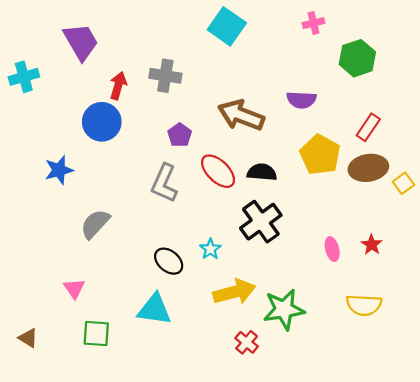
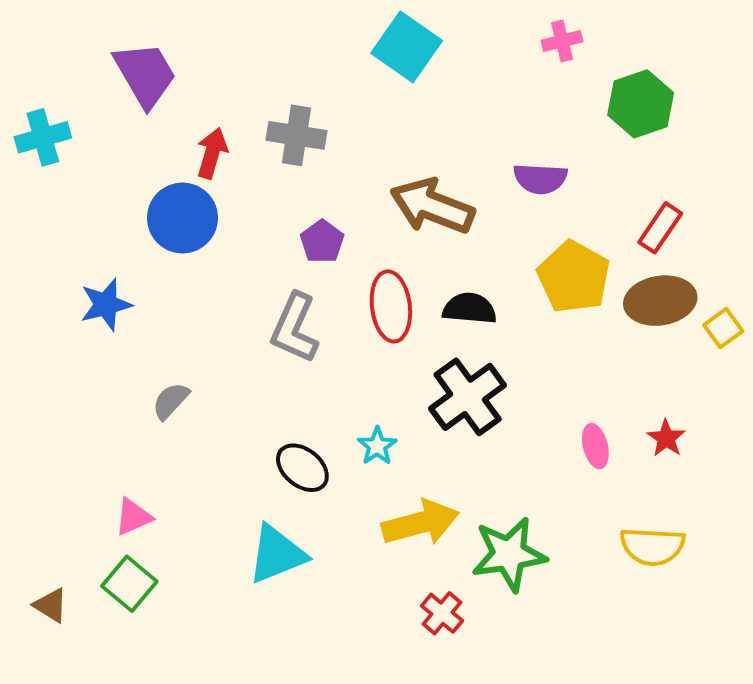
red ellipse: (218, 171) -> (391, 306), turned 39
gray semicircle: (95, 224) -> (171, 401), size x0.7
pink triangle: (74, 289) -> (133, 517), turned 40
cyan triangle: (154, 309) -> (277, 554), turned -30
green square: (96, 334) -> (129, 584), moved, turned 36

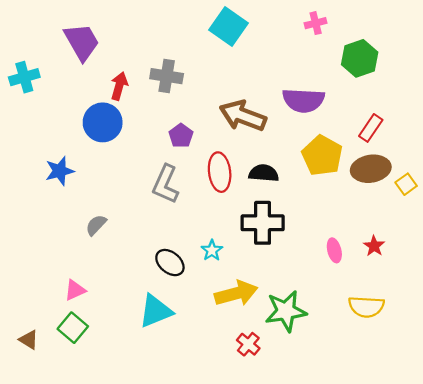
purple semicircle: (540, 179) -> (303, 100), size x1.4
black cross: (468, 397) -> (263, 223), turned 36

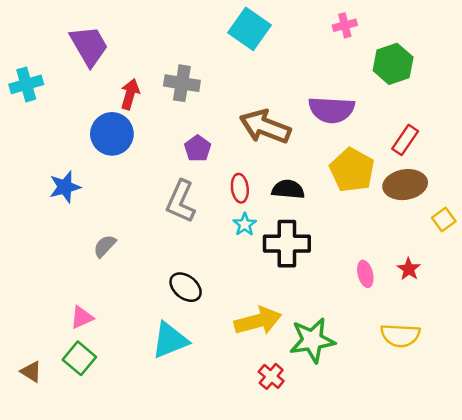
red ellipse: (220, 172) -> (240, 188), size x0.7
yellow square: (406, 184) -> (444, 220), moved
cyan star: (212, 250) -> (245, 224), moved

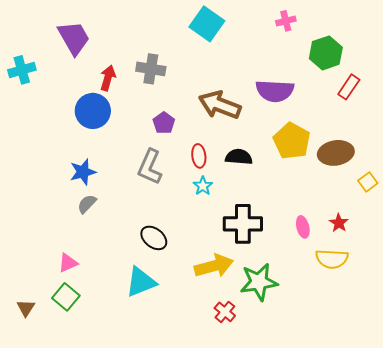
red rectangle: (405, 140) -> (349, 87), moved
blue star: (65, 187) -> (83, 172), moved
black cross: (287, 244) -> (243, 224), moved
yellow semicircle: (400, 335) -> (332, 259), moved
brown triangle: (31, 372) -> (26, 308), turned 30

